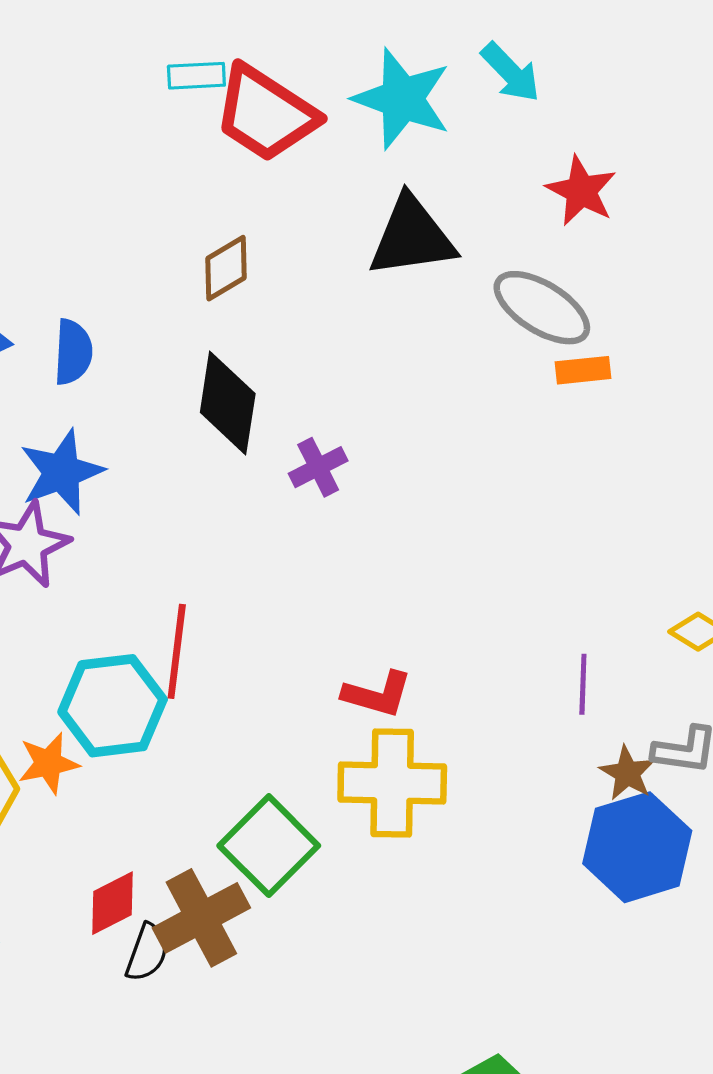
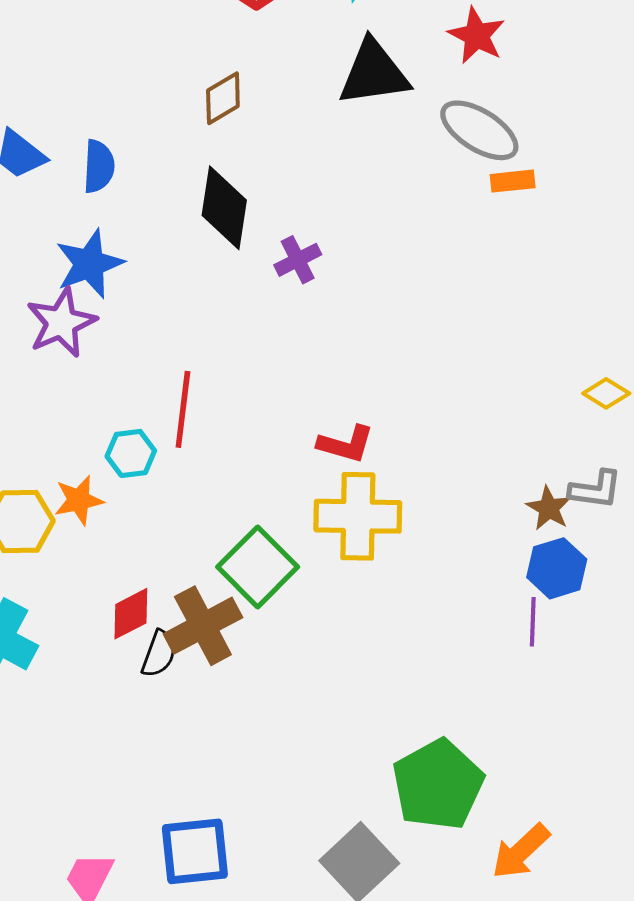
red star: (581, 191) -> (477, 36), moved
purple line: (583, 684) -> (533, 622), moved
cyan hexagon: (113, 706) -> (131, 453), size x0.6
blue hexagon: (637, 847) -> (557, 568), size x0.7

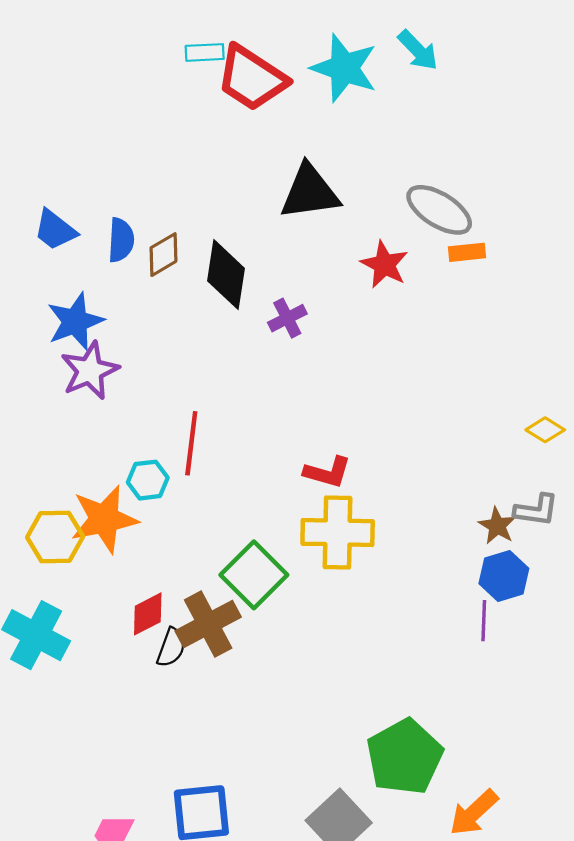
red star: (477, 36) -> (384, 265), moved
black triangle: (374, 73) -> (310, 192), moved
brown diamond: (223, 98) -> (163, 255), moved
blue star: (89, 264) -> (75, 321), moved
orange star: (79, 500) -> (104, 519), size x1.6

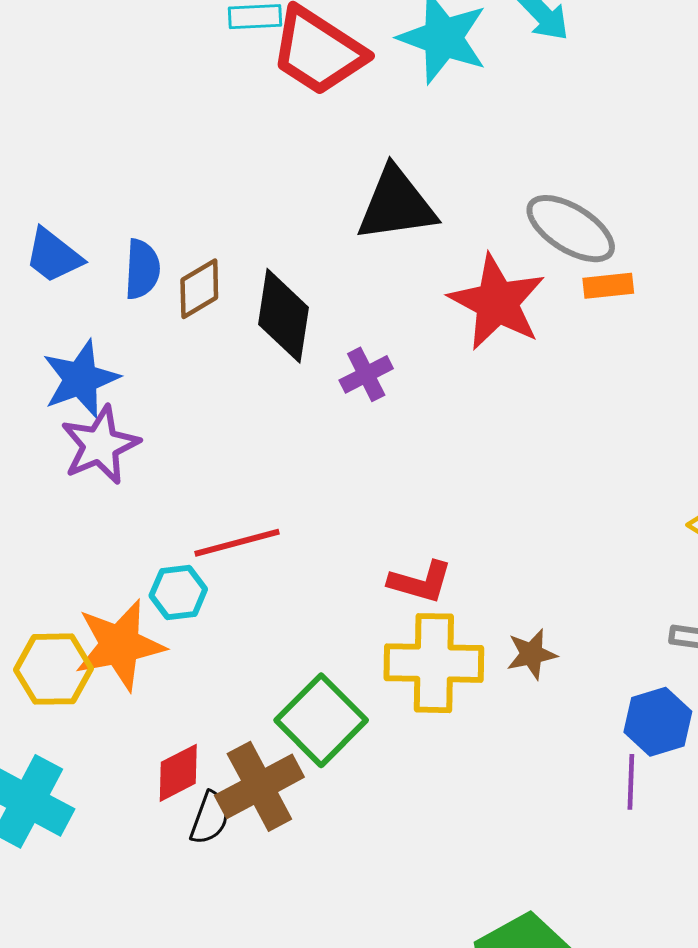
red star: (384, 265) -> (497, 302), size x1.5
red line: (191, 443) -> (237, 543), turned 68
brown star: (497, 526) -> (532, 654), moved, turned 30

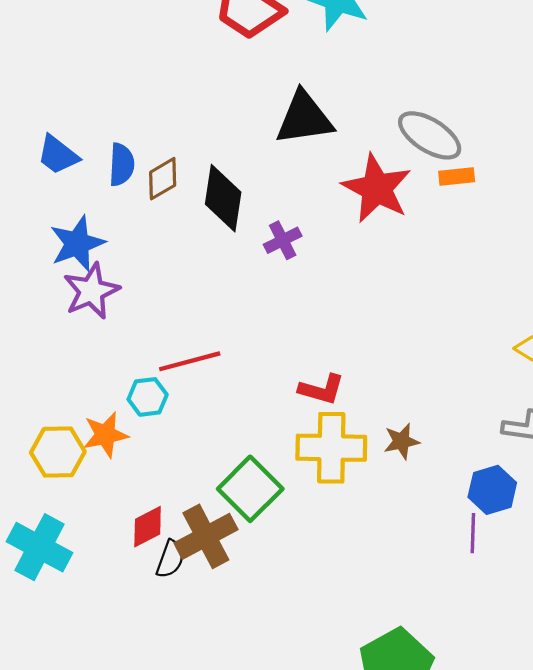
orange star: (120, 645) -> (105, 435), size x0.7

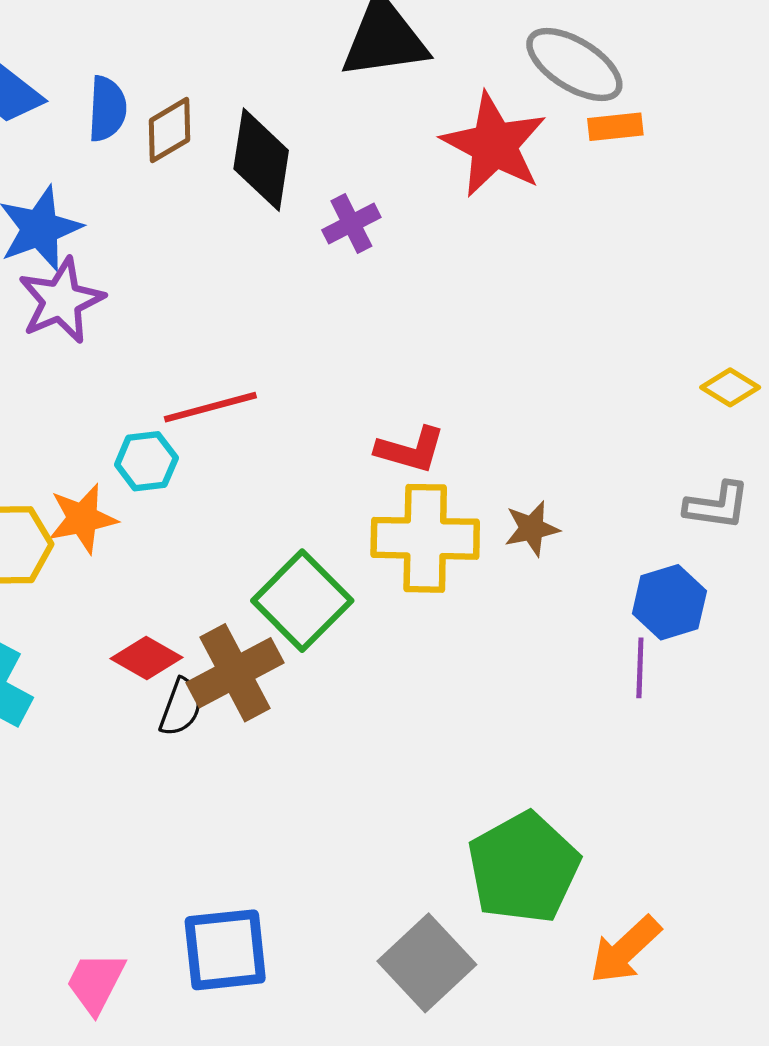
red diamond: (148, 527) -> (146, 658), turned 57

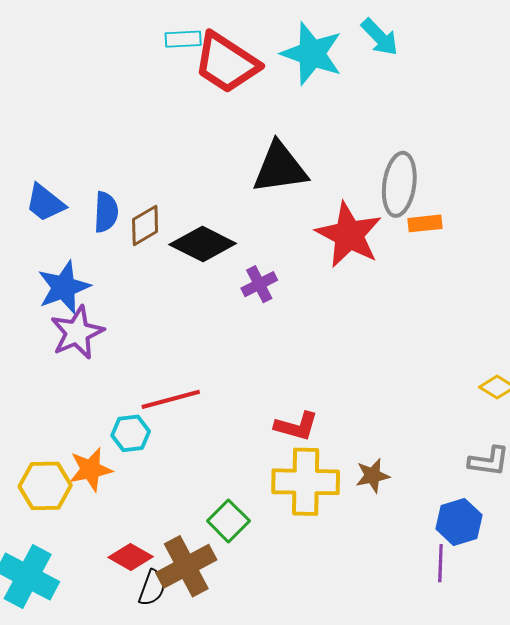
gray ellipse: (574, 64) -> (399, 184), turned 66
black diamond: (261, 160) -> (203, 244), turned -72
green square: (302, 601) -> (228, 521), size x0.7

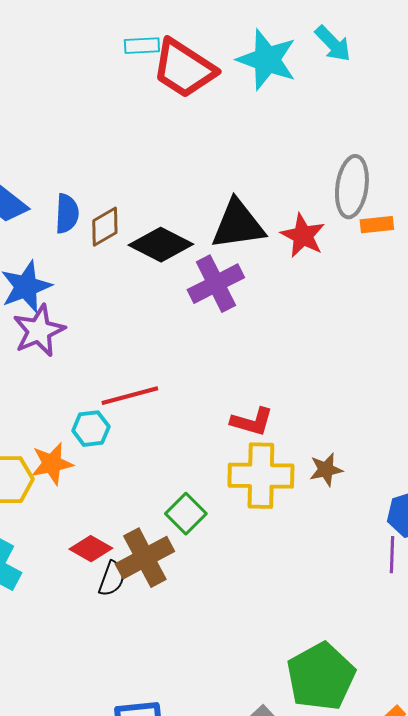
black triangle: (280, 168) -> (238, 225), moved
red star: (349, 235) -> (303, 236), size x0.7
purple cross: (259, 284) -> (216, 284), size x1.6

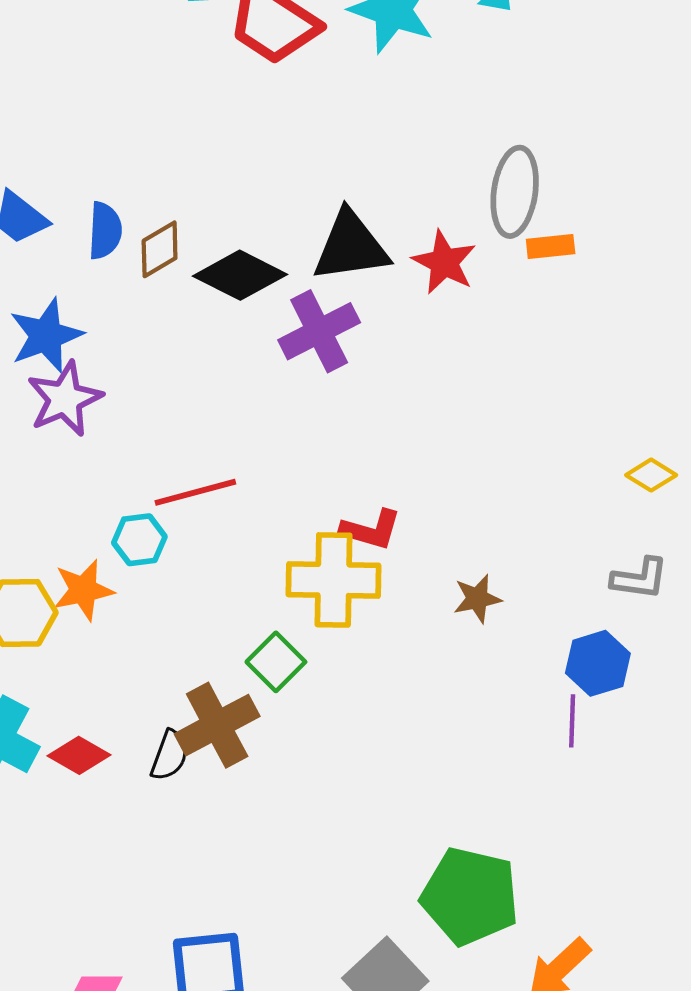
yellow cross: (261, 476) -> (333, 580), moved
red diamond: (91, 549) -> (79, 755), moved
green pentagon: (321, 677) -> (470, 896), turned -30

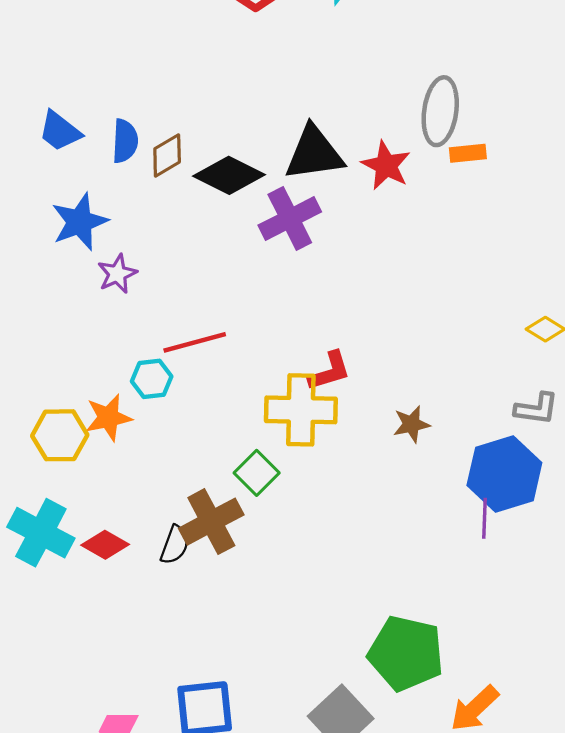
purple star: (65, 399) -> (117, 274), moved, size x0.7
red L-shape: (371, 530) -> (330, 371), turned -33
blue hexagon: (598, 663) -> (504, 474), size x1.5

